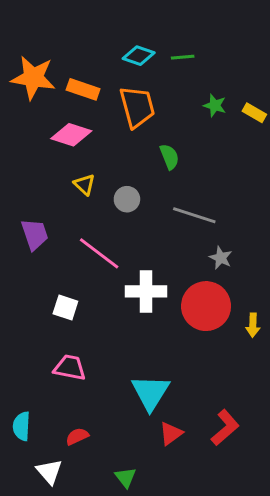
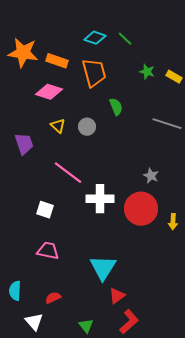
green line: (183, 57) -> (125, 39), turned 49
gray circle: (127, 199) -> (87, 127), moved
gray line: (194, 215) -> (167, 124), moved
purple trapezoid: (35, 234) -> (24, 144), moved
red L-shape: (225, 428) -> (129, 322), moved

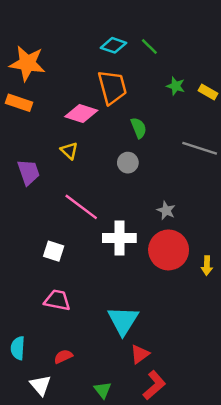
orange rectangle: (57, 61) -> (19, 103), moved
pink diamond: (49, 92) -> (81, 114), moved
gray circle: (87, 127) -> (128, 163), moved
gray star: (151, 176) -> (166, 210), moved

